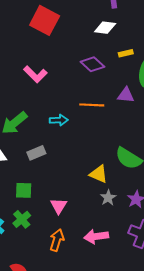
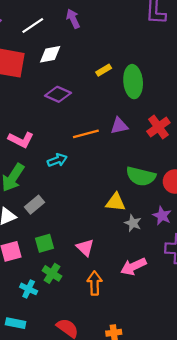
white diamond: (105, 28) -> (50, 54), moved
purple diamond: (92, 64) -> (58, 94), moved
pink L-shape: (35, 74) -> (21, 140), moved
purple triangle: (126, 95) -> (119, 126), moved
gray rectangle: (36, 153) -> (35, 205), moved

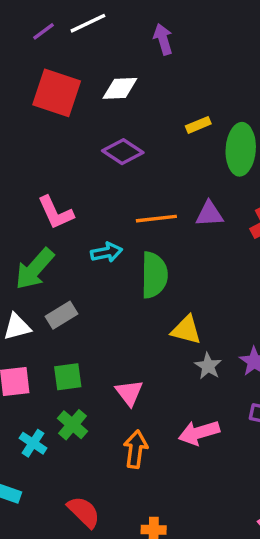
white line: (33, 25) -> (88, 23), moved
pink L-shape: (21, 140) -> (56, 213), turned 30
green semicircle: (141, 176) -> (154, 275), moved, turned -112

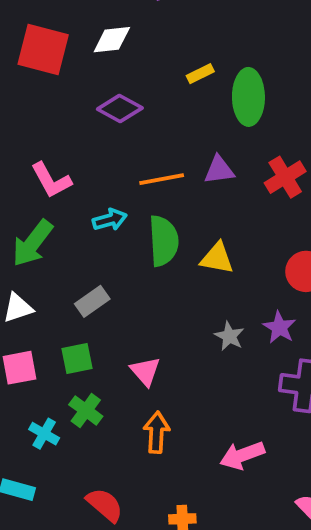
gray rectangle: (61, 315) -> (92, 301), moved
yellow triangle: (186, 330) -> (217, 258), moved
pink arrow: (199, 433) -> (242, 455), moved

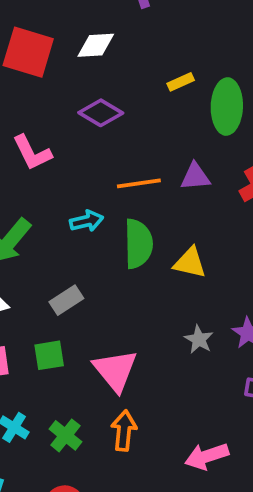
pink L-shape: (51, 180) -> (32, 153), moved
pink triangle: (145, 371) -> (115, 370), size x1.5
green cross: (86, 410) -> (65, 435), moved

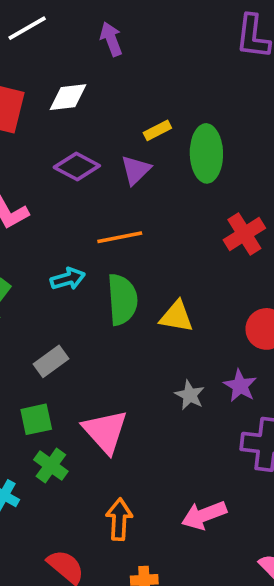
purple triangle: (195, 177) -> (136, 170), moved, turned -36
orange arrow: (124, 431) -> (119, 519), moved
green cross: (65, 435) -> (51, 466), moved

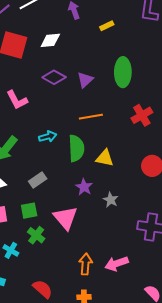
yellow rectangle: (157, 130) -> (107, 26), moved
orange line: (120, 237) -> (91, 117), moved
purple star: (240, 386) -> (84, 187), moved
orange arrow: (119, 519) -> (86, 264), moved

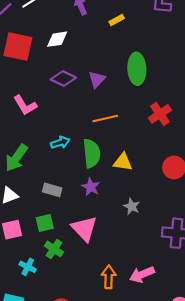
gray rectangle: (38, 180) -> (52, 190), turned 54
purple star: (84, 187) -> (91, 187), moved

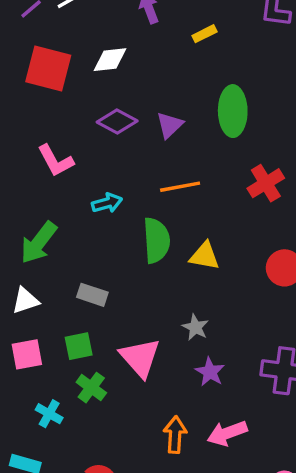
cyan arrow: (60, 143) -> (107, 203), moved
purple star: (91, 187) -> (210, 372), moved
gray star: (132, 206) -> (195, 327), moved

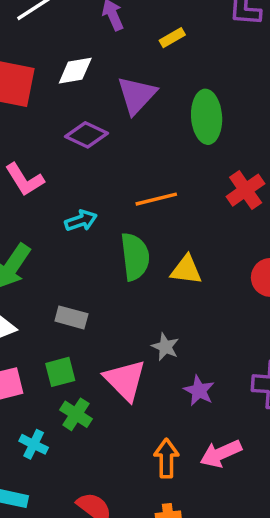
purple triangle: (170, 125) -> (137, 95), moved, size x1.4
gray star: (195, 327) -> (165, 347), moved

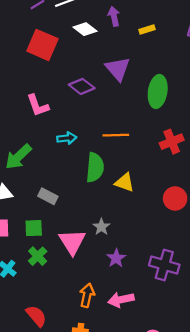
yellow rectangle: (172, 38) -> (147, 30), moved
white diamond: (75, 71) -> (85, 29), moved, turned 35
purple triangle: (137, 95) -> (118, 69), turned -36

